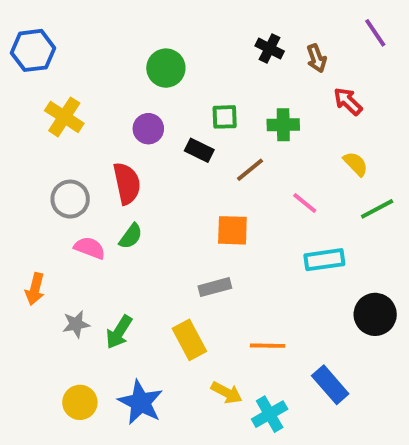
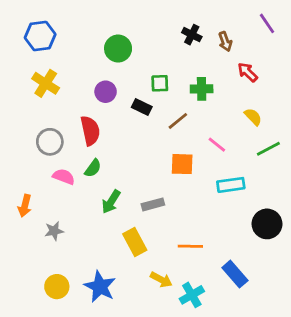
blue hexagon: (33, 50) -> (40, 36), moved
orange square: (232, 230) -> (182, 164), moved
green arrow: (119, 332) -> (111, 202), moved

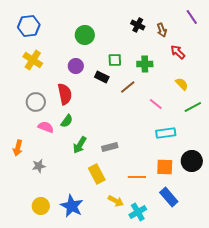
orange square: (182, 164) -> (165, 167), moved

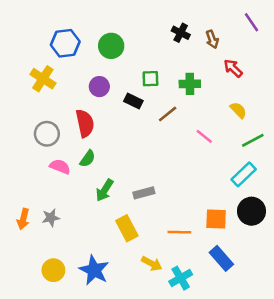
blue hexagon: (29, 26) -> (65, 43), moved
cyan rectangle: (166, 133) -> (244, 174), moved, turned -36
orange arrow: (18, 148) -> (23, 219), moved

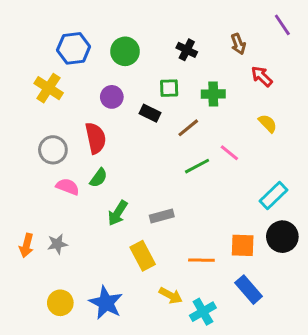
black cross: (181, 33) -> (187, 50), moved
green line: (253, 140) -> (197, 166), moved

